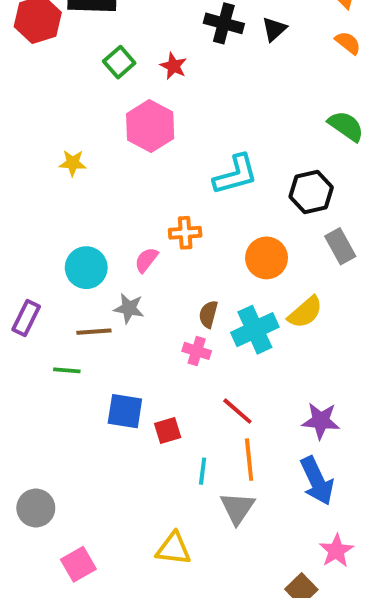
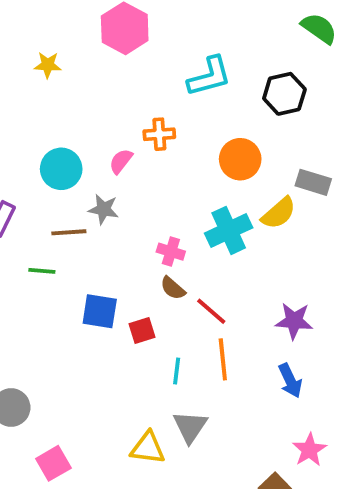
gray rectangle: (340, 246) -> (313, 182), moved, turned -44
brown semicircle: (208, 314) -> (173, 288), moved, turned -64
blue arrow: (317, 481) -> (290, 381), size x0.7
gray triangle: (237, 508) -> (190, 427), moved

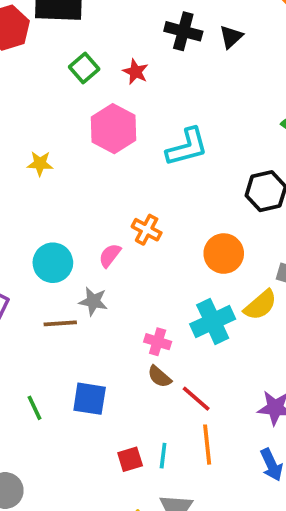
cyan L-shape: (209, 76) -> (187, 147), moved
orange cross: (159, 134) -> (147, 230), turned 32
green line: (42, 271) -> (35, 408), moved, turned 60
red square: (142, 331) -> (130, 459), moved

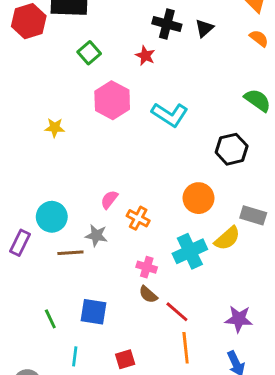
red star: (136, 72) -> (145, 56), moved
cyan L-shape: (187, 147) -> (170, 115), turned 48
orange cross: (147, 230) -> (138, 218), moved
cyan circle: (53, 263) -> (52, 217), moved
cyan line: (163, 456) -> (75, 356), moved

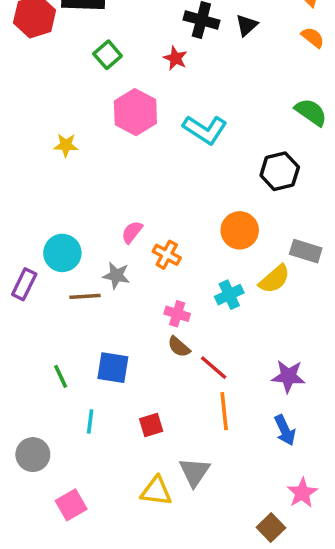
cyan cross: (190, 251) -> (229, 295), size x0.7

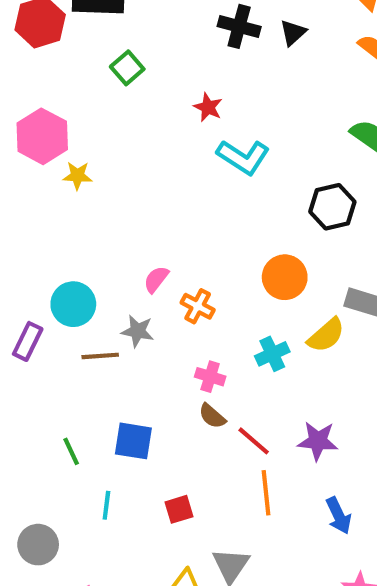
red star: (175, 58) -> (208, 107), moved
pink hexagon: (135, 112) -> (42, 136), moved
purple star: (288, 376) -> (318, 441), moved

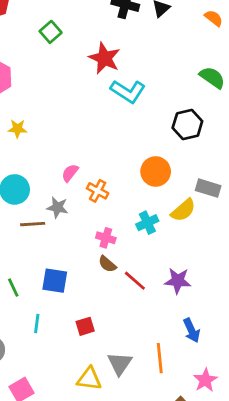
red star: (208, 107) -> (104, 58), size x1.6
yellow star: (77, 176) -> (17, 129), moved
orange line: (266, 493) -> (160, 358), moved

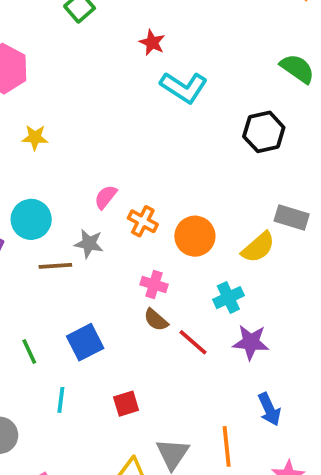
red star: (104, 58) -> (152, 43), size x0.6
orange circle: (156, 171) -> (195, 236), moved
cyan cross: (147, 223) -> (228, 298), moved
blue square: (55, 281) -> (85, 342), turned -36

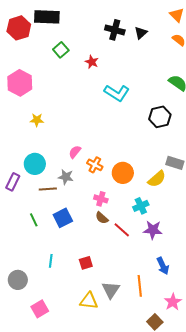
red star: (152, 43) -> (92, 62), moved
blue square: (85, 342) -> (63, 218), moved
green line: (29, 352) -> (34, 220), moved

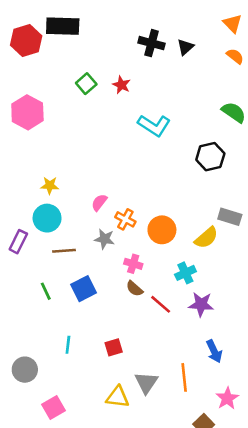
green square: (61, 50) -> (86, 84), moved
yellow star: (37, 120) -> (50, 185), moved
gray star: (66, 177) -> (104, 239), moved

